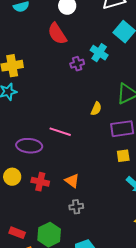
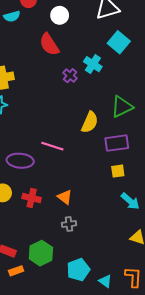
purple cross: (77, 64) -> (70, 76), turned -32
yellow semicircle: (96, 109) -> (90, 122), size x1.5

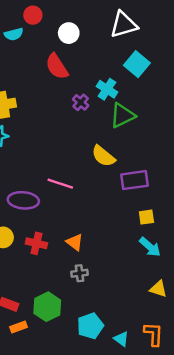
green triangle: (122, 107) -> (123, 115), moved
yellow semicircle: (90, 122) -> (103, 156), turned 105
yellow square: (118, 171) -> (146, 217), moved

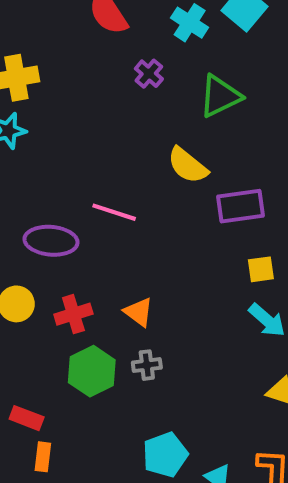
cyan cross: (107, 89) -> (190, 23), moved
red cross: (36, 243) -> (73, 314), turned -30
green hexagon: (47, 307) -> (92, 371), moved
orange rectangle: (19, 327) -> (43, 457), turned -63

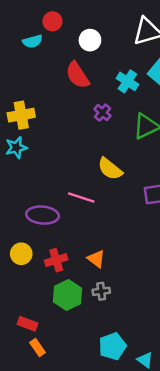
yellow semicircle: (188, 165) -> (110, 169), moved
orange rectangle: (43, 457) -> (37, 348), turned -42

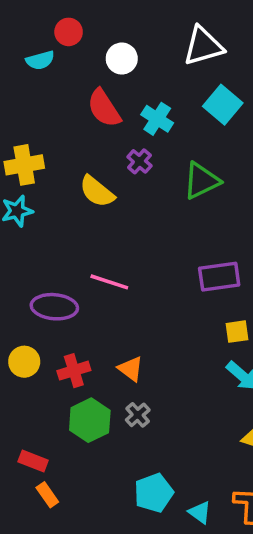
cyan cross: (127, 81) -> (157, 119), moved
yellow semicircle: (110, 169) -> (97, 191), moved
gray cross: (101, 291) -> (138, 415), turned -35

